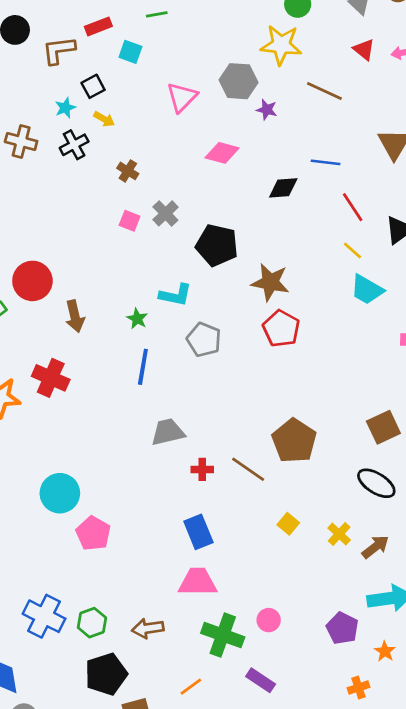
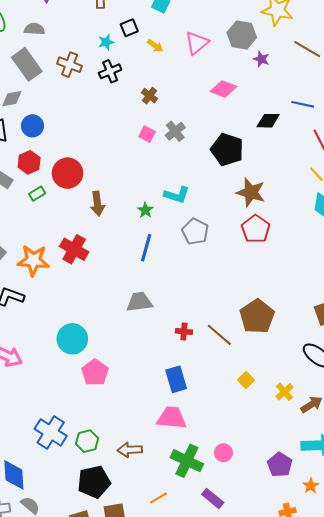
yellow arrow: (104, 119) -> (155, 46), moved
black pentagon: (217, 245) -> (227, 149), moved
gray trapezoid: (168, 432) -> (139, 302), moved

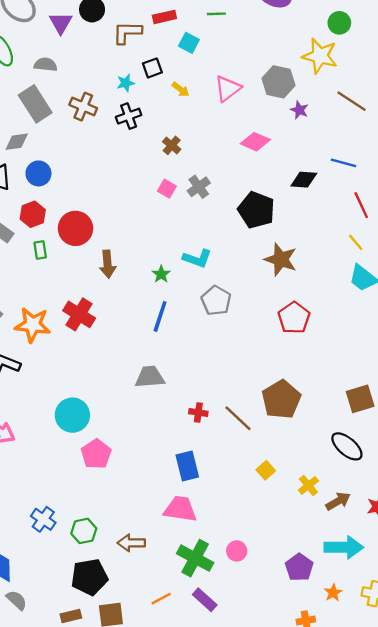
green rectangle: (37, 194) -> (40, 250), turned -70
red pentagon: (256, 229) -> (294, 318), moved
blue cross: (51, 432) -> (43, 519), size x0.7
purple rectangle: (213, 498) -> (205, 600), moved

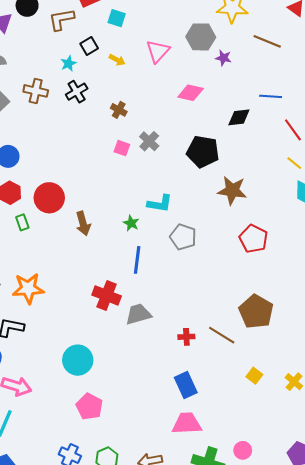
red cross: (79, 314) -> (107, 295), moved
pink pentagon: (96, 454) -> (89, 407), moved

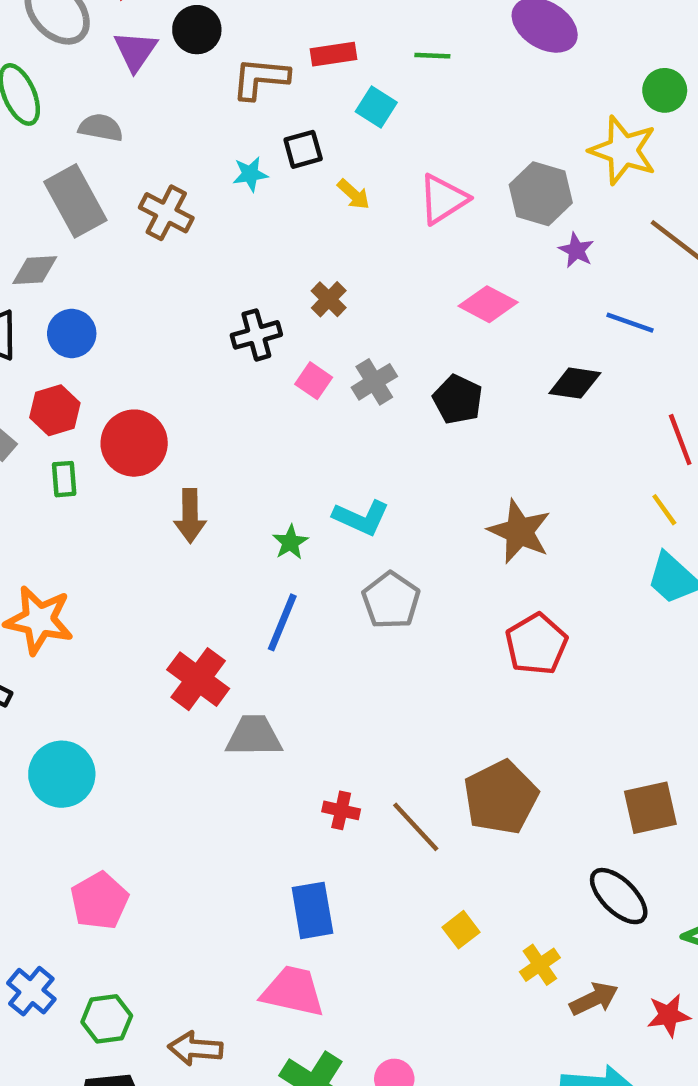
black cross: (77, 92) -> (256, 335), moved
blue line: (271, 96) -> (630, 323), moved
black pentagon: (203, 152) -> (458, 399), moved, size x0.7
cyan circle: (78, 360) -> (62, 774), moved

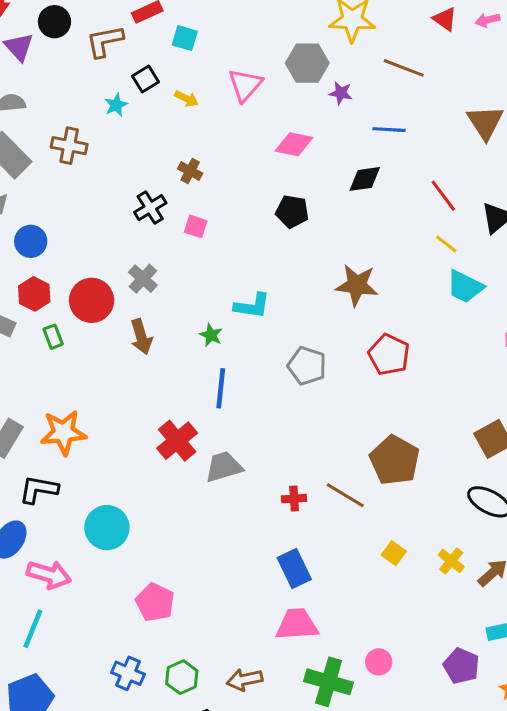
gray cross: (374, 382) -> (143, 279), moved
gray pentagon: (391, 600) -> (307, 366), moved
red cross: (198, 679) -> (177, 441), turned 30

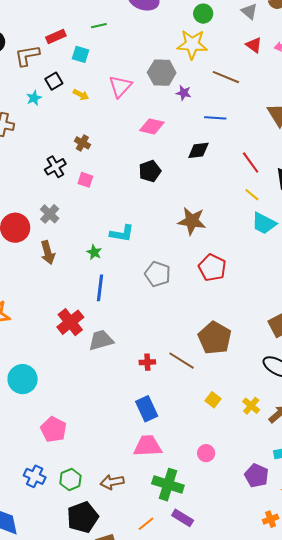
black pentagon: (292, 211) -> (150, 171), turned -30
pink circle: (379, 662) -> (206, 453), moved

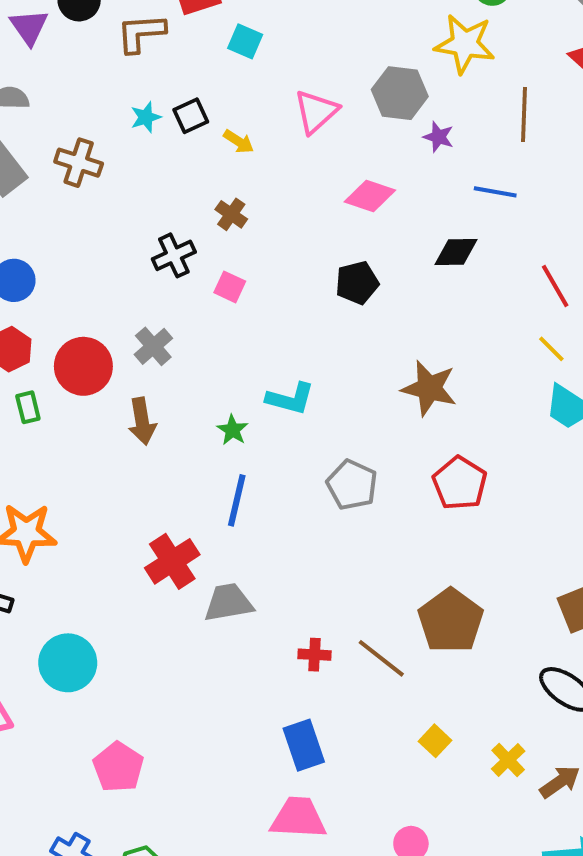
brown line: (226, 77) -> (524, 114), turned 64
black square: (54, 81) -> (191, 116), moved
yellow arrow: (81, 95) -> (239, 142), moved

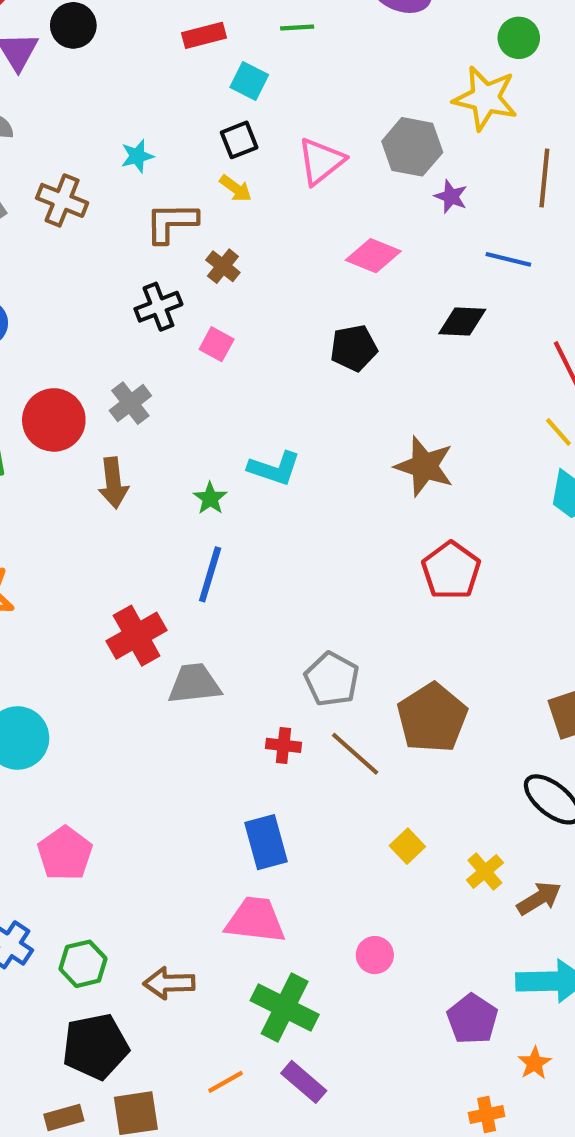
brown L-shape: (141, 33) -> (171, 223), moved
black square: (191, 116) -> (239, 140), moved
gray pentagon: (352, 485) -> (332, 679), moved

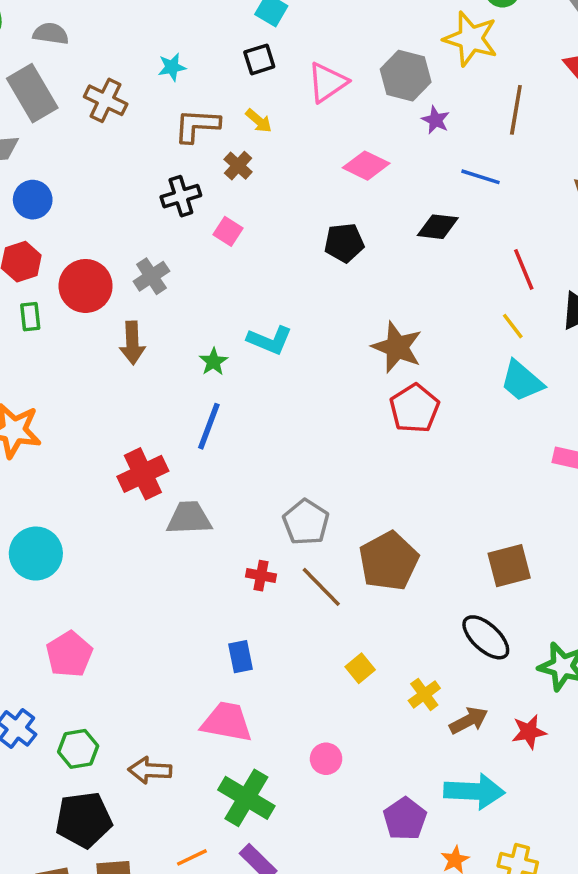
yellow arrow: (236, 188) -> (259, 121), moved
red pentagon: (451, 571) -> (414, 408), moved
blue rectangle: (266, 842) -> (240, 657), size x0.7

